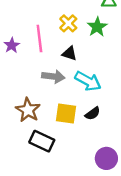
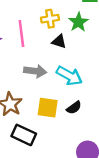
yellow cross: (68, 23) -> (50, 19), turned 36
black triangle: (69, 53) -> (59, 41), moved

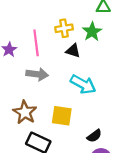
gray arrow: (35, 71) -> (37, 74), moved
black semicircle: (74, 108) -> (94, 136), moved

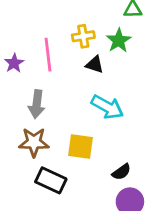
gray arrow: (37, 74) -> (37, 104), moved, turned 90
brown star: (25, 112) -> (34, 142), turned -30

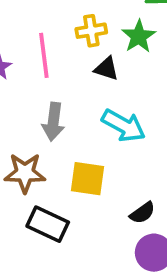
gray arrow: (37, 104) -> (53, 122), moved

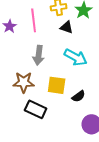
black semicircle: (142, 213) -> (79, 96), moved

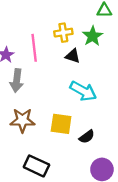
gray arrow: (39, 55) -> (17, 81), moved
black rectangle: (36, 109) -> (36, 166), moved

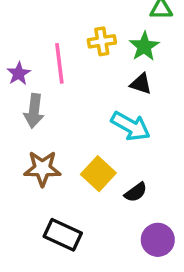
black triangle: (73, 56) -> (141, 84), moved
yellow square: (61, 124) -> (98, 174), turned 35

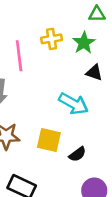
black triangle: (141, 84) -> (94, 73), moved
yellow square: (98, 174) -> (49, 140), turned -30

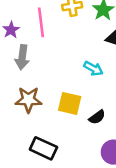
cyan arrow: (74, 104) -> (93, 68), size x0.7

